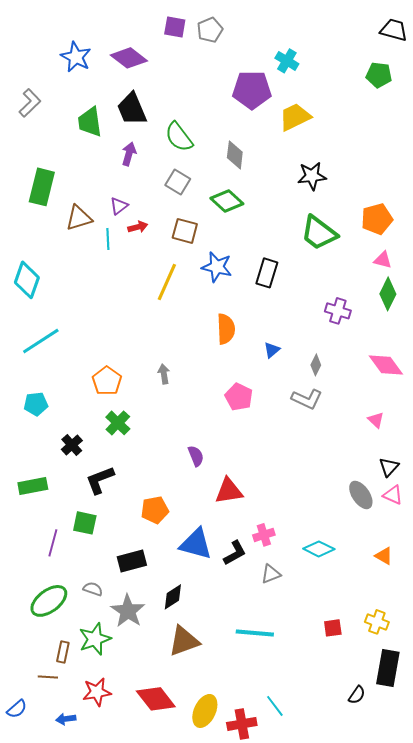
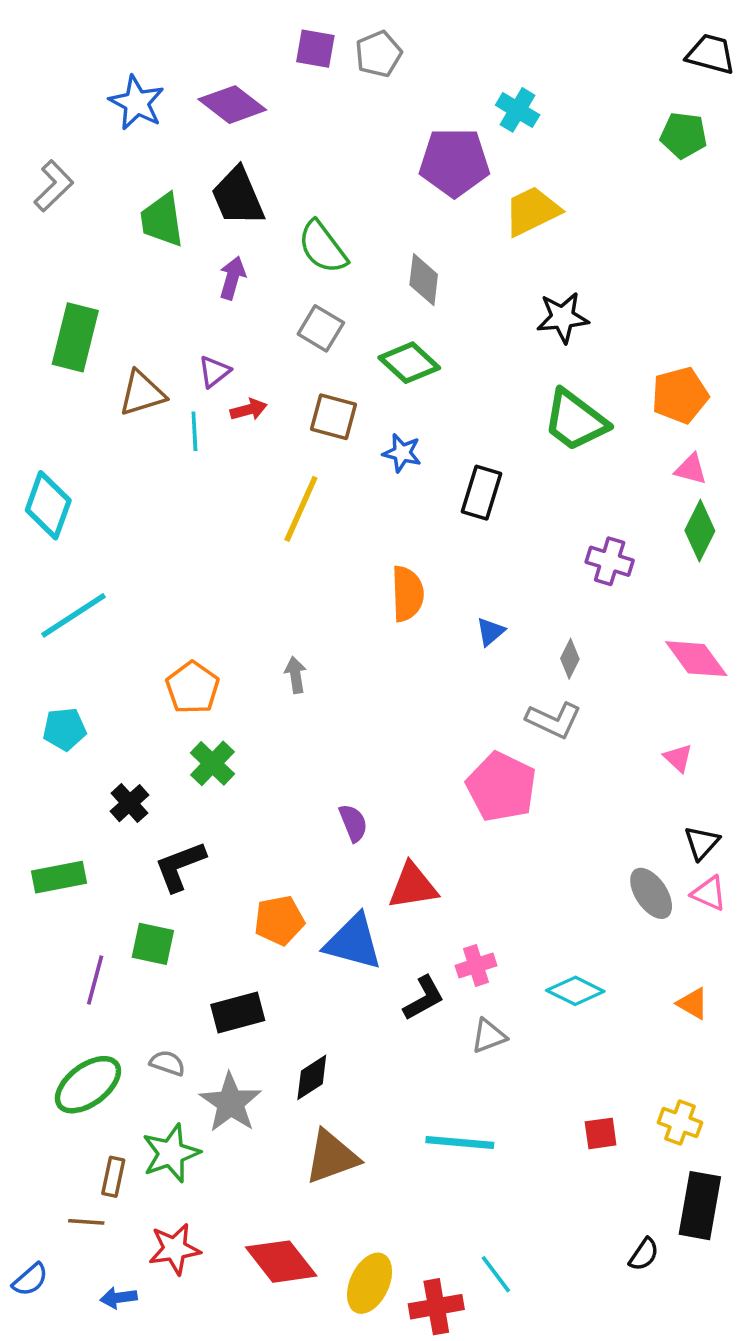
blue star: (217, 267) -> (402, 453), moved, size x0.7
pink pentagon: (239, 397) -> (501, 787), moved, size x1.4
blue triangle: (196, 544) -> (353, 942), moved

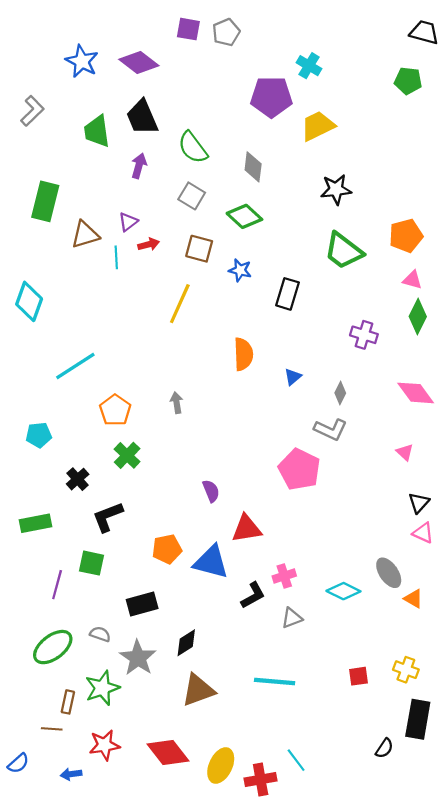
cyan line: (74, 615) -> (75, 366), moved
gray ellipse: (651, 893) -> (389, 573), moved

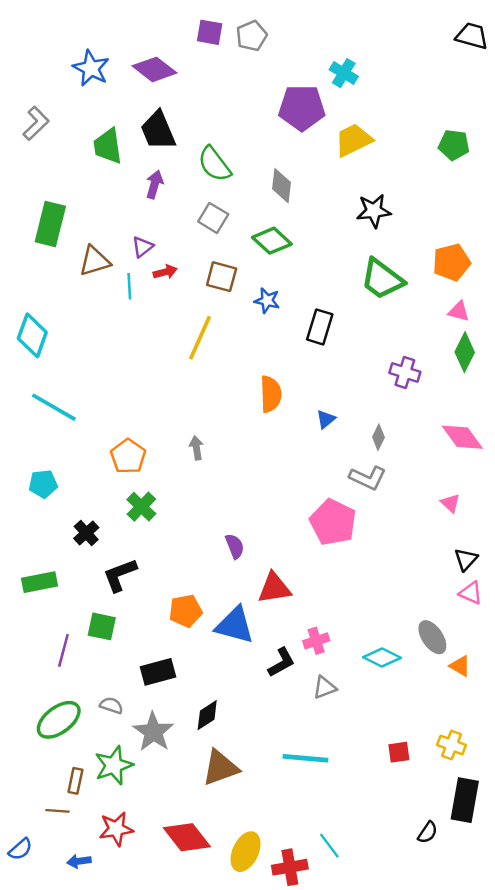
green pentagon: (408, 81) -> (454, 145), moved
cyan line: (75, 366) -> (54, 407), moved, turned 63

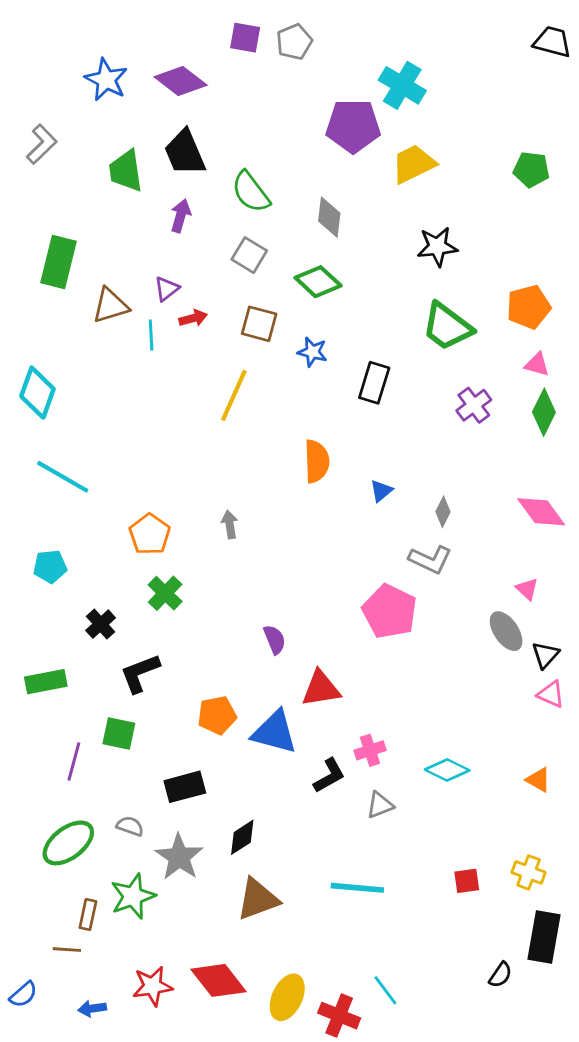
cyan cross: (344, 73) -> (402, 85), size x1.4
purple cross: (405, 372) -> (474, 405), moved, turned 36
gray ellipse: (432, 637) -> (506, 631), moved
red star: (116, 829) -> (152, 986), moved
red cross: (290, 867) -> (339, 1016), turned 32

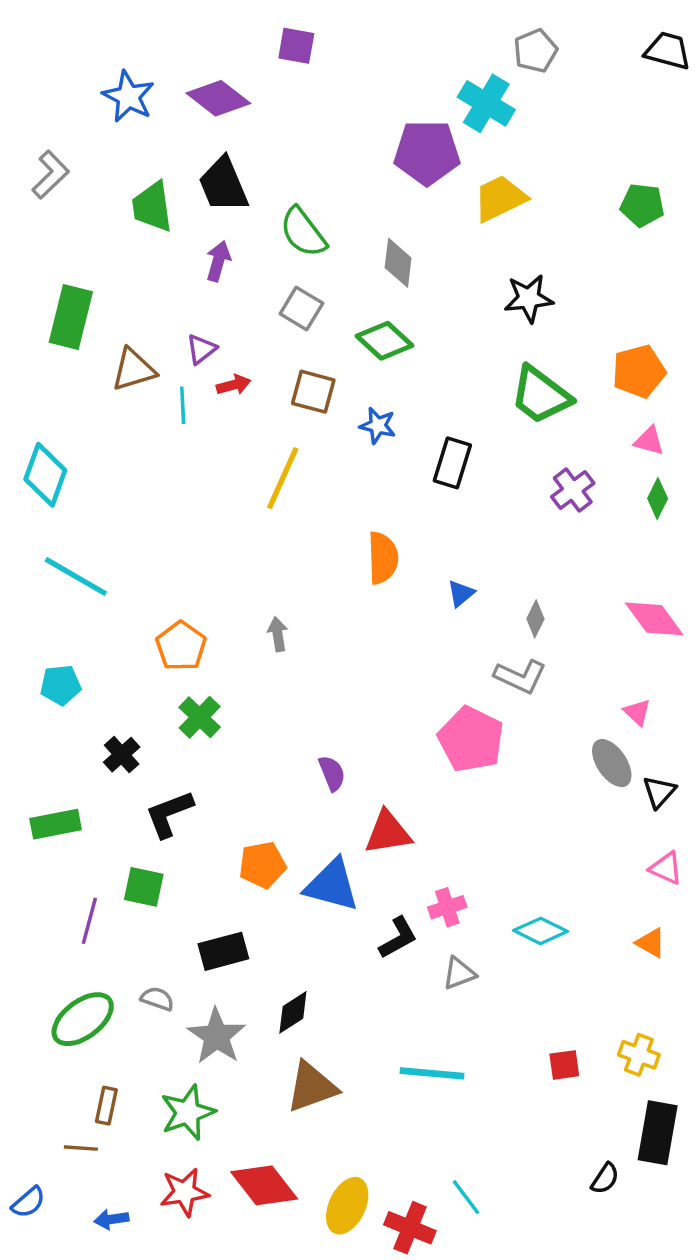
gray pentagon: (294, 42) -> (535, 51), moved
green diamond: (544, 412) -> (658, 498), size x0.7
pink triangle: (551, 694) -> (666, 868), moved
green star: (133, 896) -> (188, 1112), moved

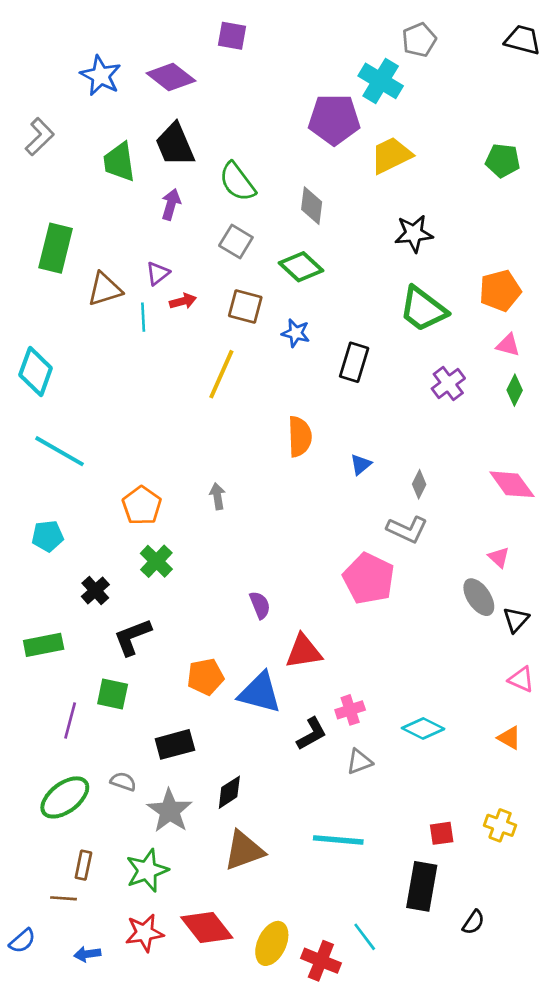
black rectangle: (658, 1133) -> (422, 886), moved

